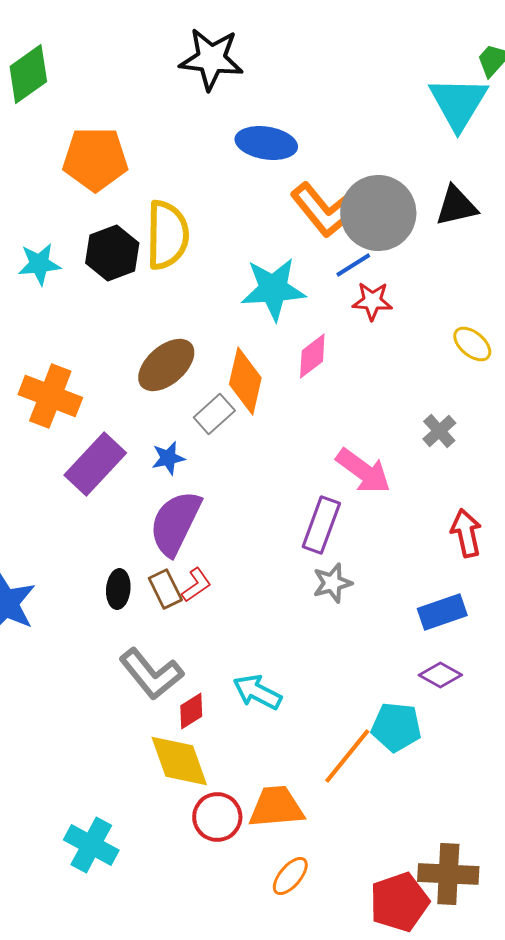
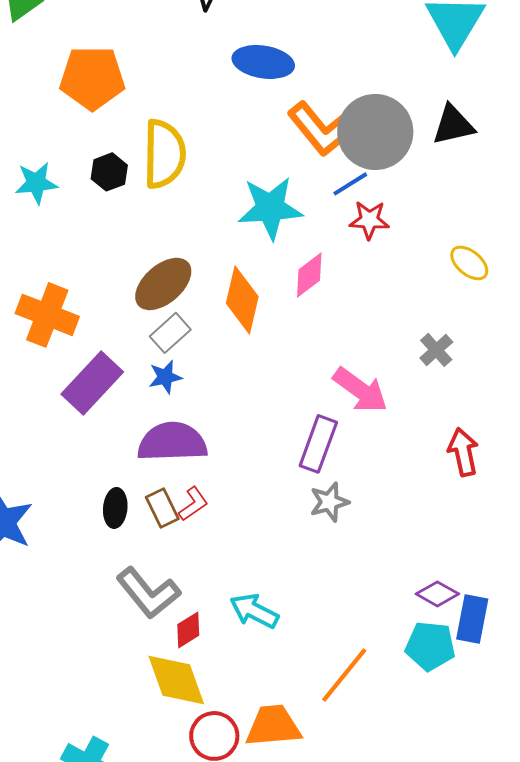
black hexagon: (112, 253) -> (109, 172), size x0.7
gray rectangle: (214, 414) -> (170, 333), moved
purple semicircle: (175, 523) -> (172, 442), turned 62
blue rectangle: (442, 612) -> (472, 619), moved, turned -60
cyan pentagon: (396, 727) -> (430, 646), moved

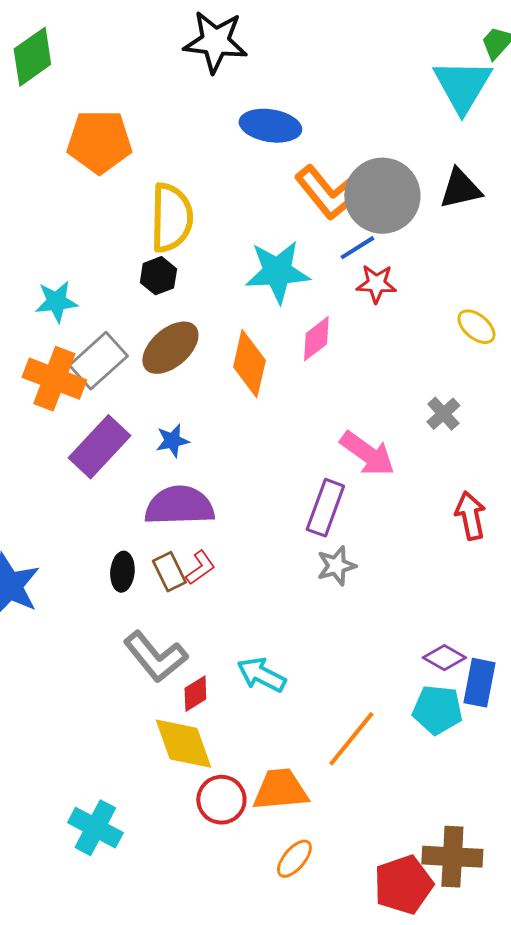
black hexagon: (109, 172) -> (158, 276), moved
cyan star: (36, 183) -> (56, 302), moved
gray rectangle: (170, 333) -> (98, 361), moved, size x1.4

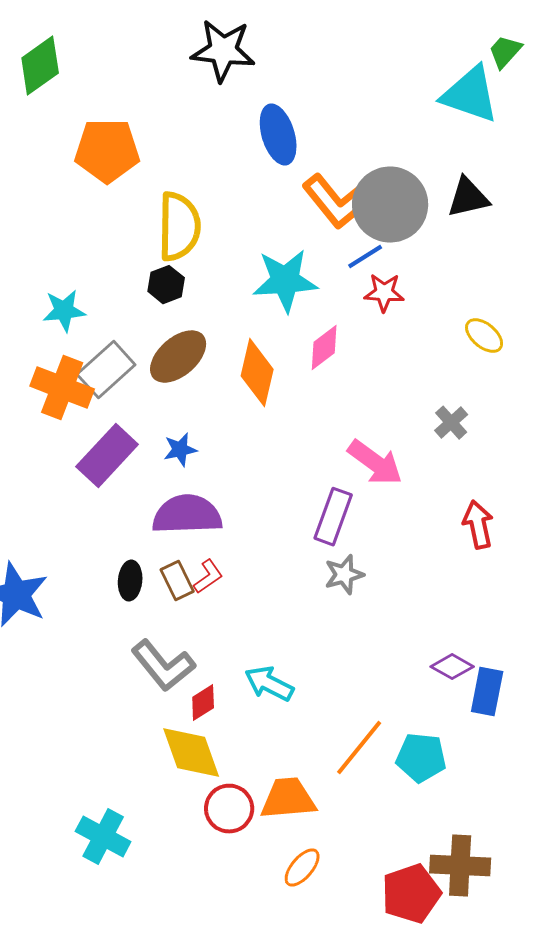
cyan triangle: (462, 86) -> (470, 95), turned -42
blue ellipse: (270, 126) -> (278, 135), turned 64
cyan pentagon: (437, 710) -> (421, 758), moved

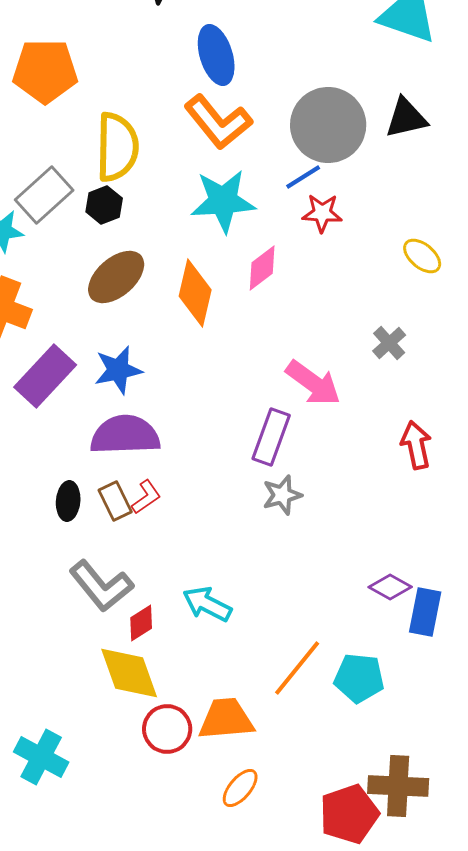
orange L-shape: (336, 202) -> (218, 122), moved
gray rectangle: (106, 370) -> (44, 195), moved
blue star: (180, 450) -> (118, 370), size x1.4

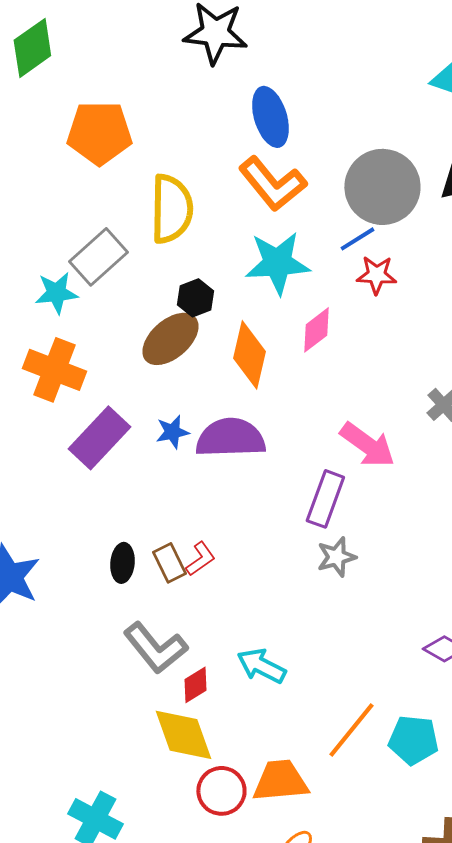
black hexagon: (104, 205) -> (195, 298), moved
blue star: (118, 370) -> (172, 432), size x0.7
purple semicircle: (125, 435) -> (230, 438), moved

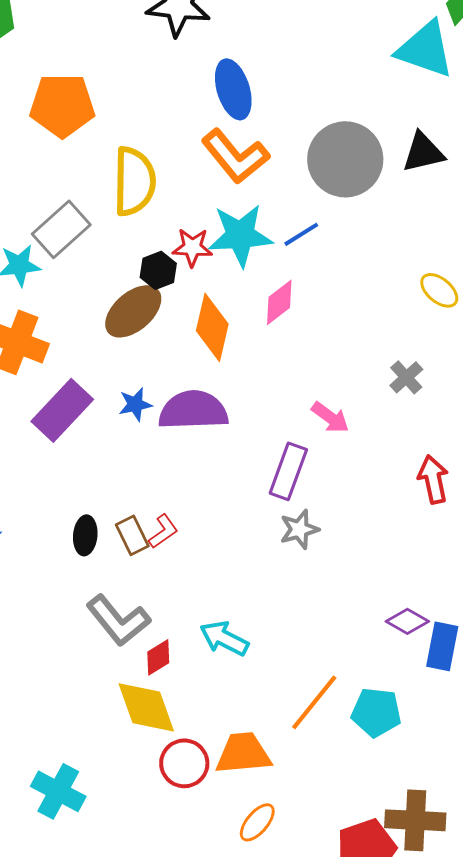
blue line: (357, 239) -> (301, 234), moved
red star: (376, 275) -> (192, 247), moved
pink arrow: (367, 445) -> (330, 417), size x0.7

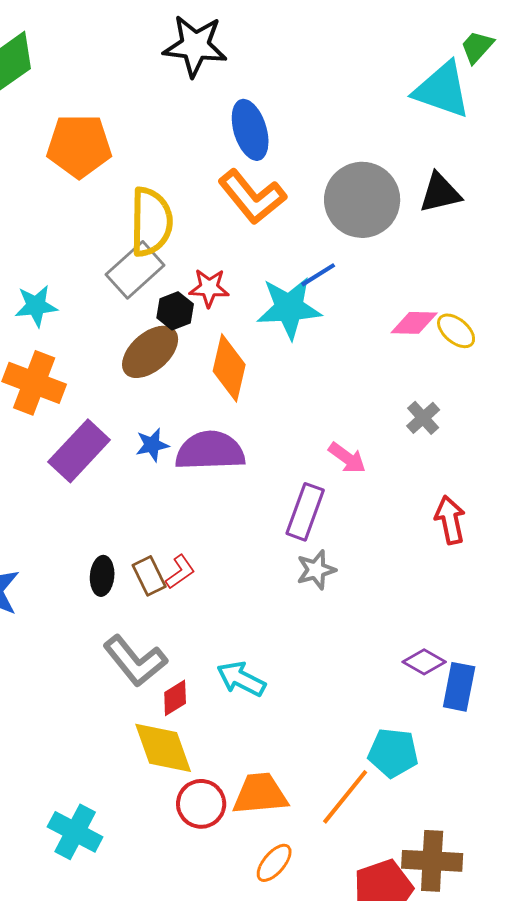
gray rectangle: (61, 229) -> (135, 270), moved
cyan star: (240, 235) -> (289, 308), moved
pink diamond: (279, 302) -> (414, 323), moved, turned 39
orange line: (314, 702) -> (345, 797), moved

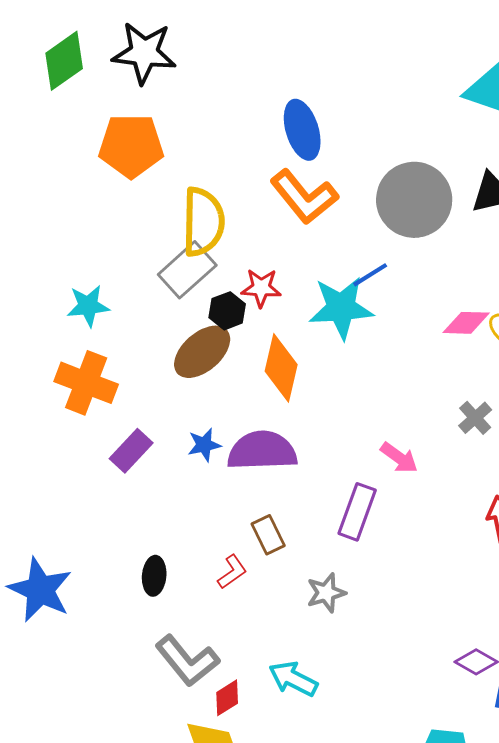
black star: (195, 46) -> (144, 53), moved
purple rectangle: (79, 451) -> (131, 451), size x0.7
gray star: (316, 570) -> (326, 593), moved
brown rectangle: (149, 576) -> (268, 535), moved

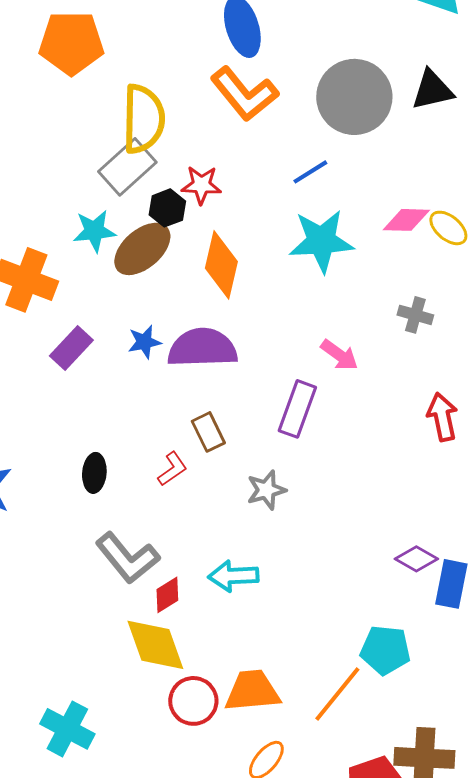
cyan star: (88, 306) -> (94, 231), moved
cyan star: (341, 308) -> (321, 241), moved
gray cross: (475, 418) -> (415, 315), turned -32
cyan arrow: (293, 679) -> (233, 576), turned -30

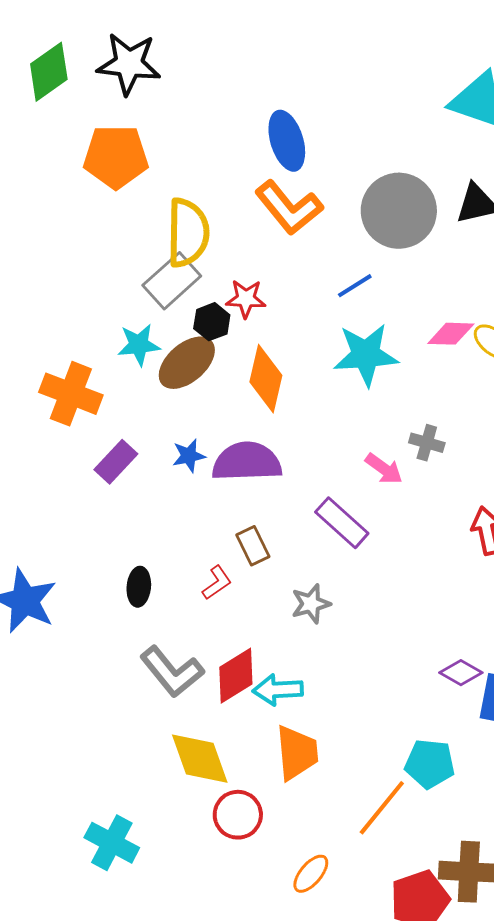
gray cross: (415, 315) -> (427, 443), moved
purple rectangle: (297, 409) -> (342, 523), turned -68
red diamond: (167, 595) -> (236, 676), moved, size x1.5
orange trapezoid: (252, 691) -> (297, 753), moved, turned 90

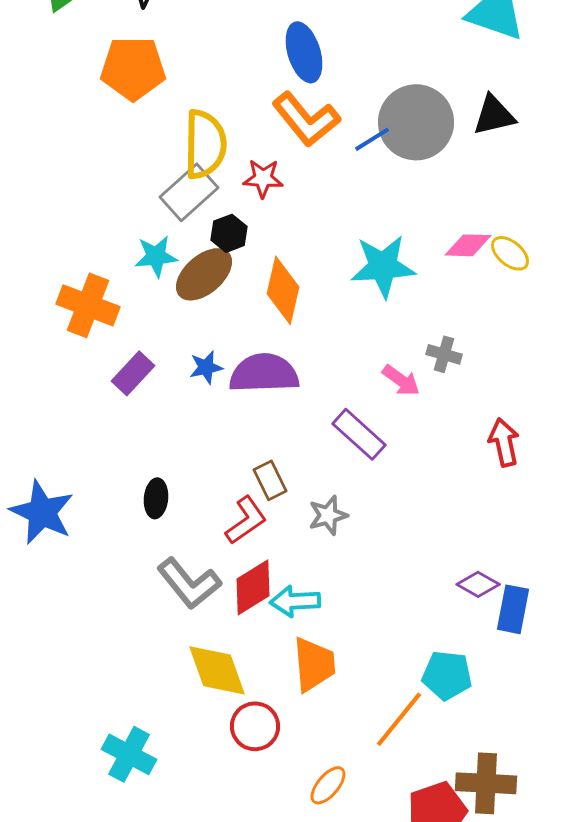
blue line: (355, 286) -> (372, 139), moved
red star: (246, 299) -> (263, 178), moved
brown rectangle: (253, 546) -> (270, 480), moved
red L-shape: (217, 583) -> (246, 520), moved, size x1.4

